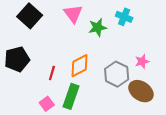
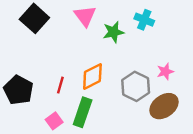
black pentagon: (17, 59) -> (18, 90), moved, turned -30
brown ellipse: (141, 91) -> (164, 106), turned -70

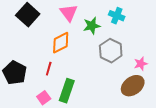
pink star: (165, 72) -> (141, 64), moved
orange diamond: (92, 76) -> (61, 43), moved
gray hexagon: (136, 86) -> (111, 51), moved

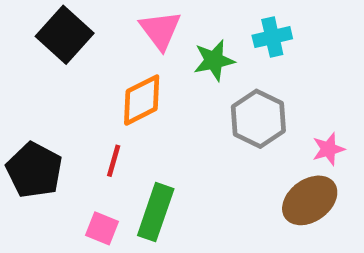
cyan cross: (117, 16) -> (272, 37), turned -35
pink square: (44, 98) -> (102, 228), turned -32

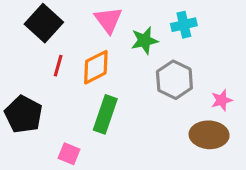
red line: (114, 161) -> (58, 66), moved
brown ellipse: (310, 200) -> (209, 135), turned 39
green rectangle: (156, 212) -> (105, 114), moved

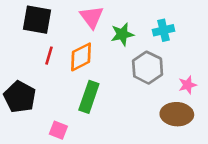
black square: (44, 23) -> (37, 20), turned -32
cyan cross: (184, 25) -> (164, 30), moved

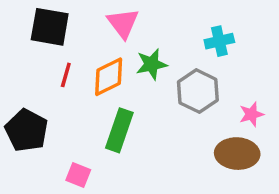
green star: (122, 34) -> (151, 64), moved

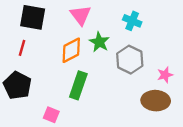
cyan cross: (219, 41) -> (132, 21), moved, turned 36
green star: (151, 64) -> (99, 42), turned -30
red line: (66, 75) -> (22, 48), moved

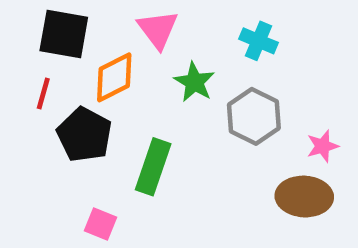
orange diamond: (71, 50) -> (114, 77), moved
black pentagon: (17, 85) -> (84, 135), moved

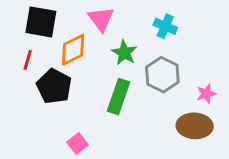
green rectangle: (153, 167) -> (118, 97), moved
pink square: (100, 224) -> (77, 143), moved, turned 30

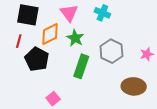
cyan cross: (165, 26) -> (102, 13), moved
green star: (124, 53) -> (75, 38), moved
pink star: (206, 94) -> (147, 54), moved

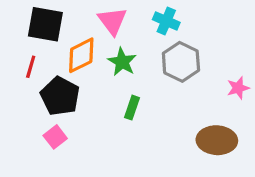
gray hexagon: (111, 51) -> (181, 62), moved
green rectangle: (81, 66) -> (132, 108), size x0.6
pink square: (53, 99) -> (55, 137), moved

